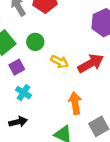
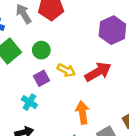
purple square: (17, 67) -> (42, 78), moved

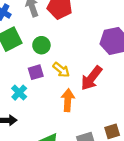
red arrow: (98, 72) -> (91, 78), turned 145
orange arrow: (82, 113) -> (68, 100), moved

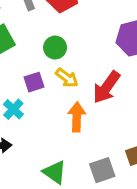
green circle: (41, 45) -> (55, 48), moved

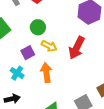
orange arrow: (77, 117) -> (46, 73), moved

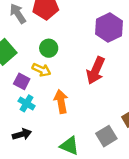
yellow arrow: (49, 46) -> (41, 70), moved
purple square: (28, 53) -> (22, 81), moved, turned -32

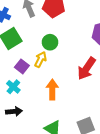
yellow arrow: (41, 70) -> (40, 60), turned -98
cyan cross: (27, 103) -> (13, 87), moved

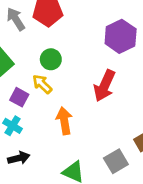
yellow arrow: (40, 60) -> (42, 84), turned -63

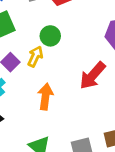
yellow arrow: (42, 84) -> (35, 56), turned 54

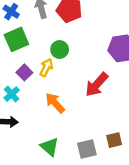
orange arrow: (45, 97) -> (55, 103), turned -50

